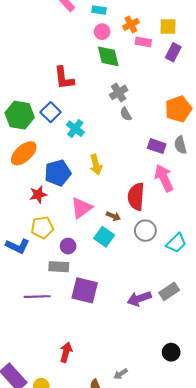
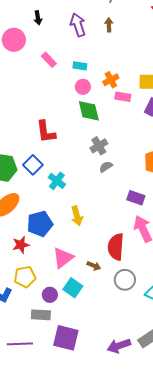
gray semicircle: (126, 114) -> (106, 167), turned 88
cyan square: (104, 237) -> (73, 288), moved

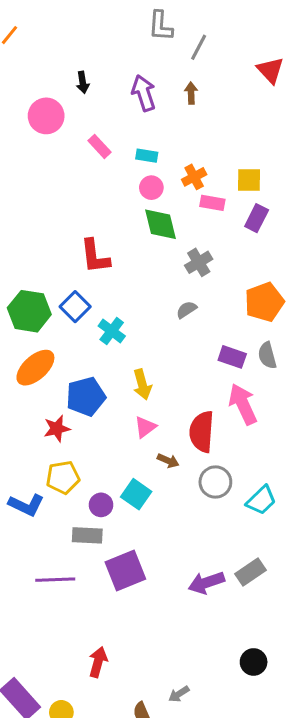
gray cross: (99, 146) -> (199, 262), moved
pink triangle: (63, 258) -> (145, 427), moved, size x0.7
purple square: (66, 338) -> (125, 570), turned -36

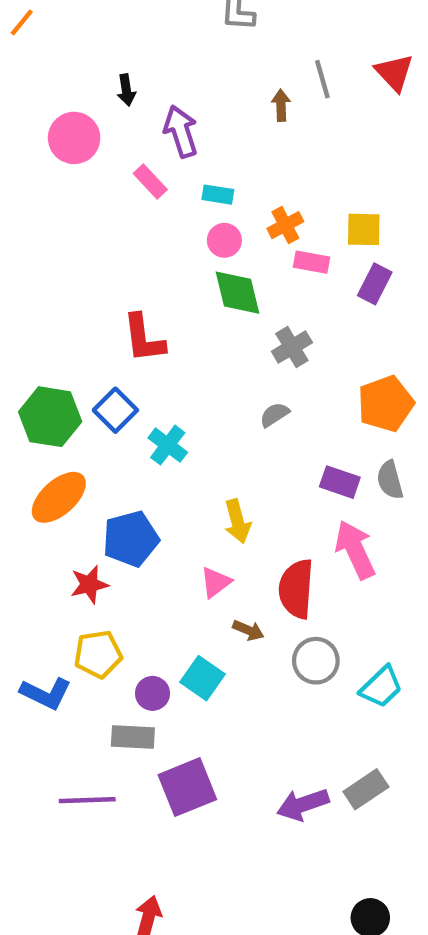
gray line: (199, 47) -> (322, 79), moved, turned -44
purple arrow: (144, 93) -> (181, 131), moved
yellow arrow: (142, 384) -> (237, 521), moved

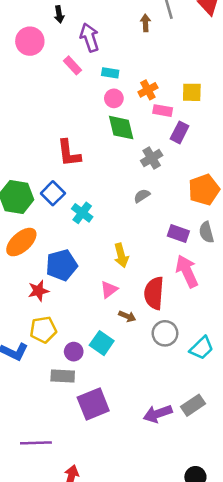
purple rectangle: (375, 284) -> (180, 132), moved
purple line: (87, 800) -> (36, 443), moved

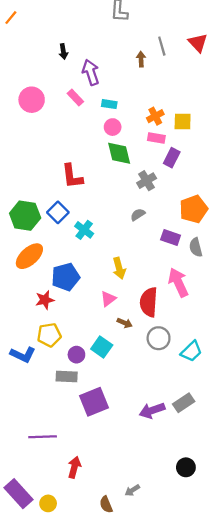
pink circle: (30, 41) -> (32, 100), moved
orange cross: (148, 90) -> (155, 116), moved
purple rectangle: (178, 234) -> (171, 238), moved

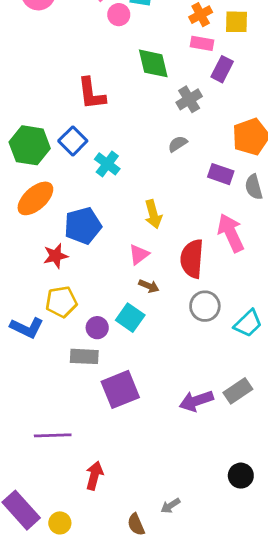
pink circle: (113, 127) -> (119, 15), moved
brown arrow: (125, 323) -> (149, 286), moved

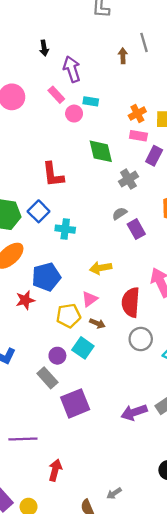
cyan cross: (107, 164) -> (65, 229), turned -30
purple rectangle: (221, 174) -> (136, 229), moved, turned 42
yellow arrow: (153, 214) -> (101, 268), turned 95
yellow pentagon: (61, 302) -> (68, 316), moved
gray rectangle: (84, 356) -> (47, 378), turned 45

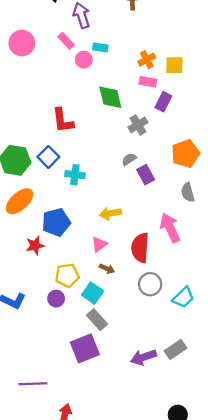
yellow pentagon: (68, 316) -> (67, 275), moved
purple circle: (57, 356) -> (56, 299), moved
gray rectangle: (47, 378) -> (97, 320), moved

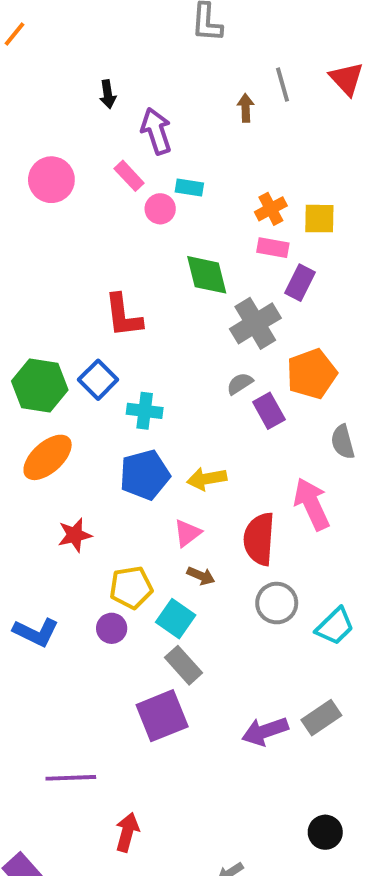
gray cross: (138, 125) -> (255, 323), size x1.4
orange pentagon: (186, 154) -> (312, 374), moved
blue pentagon: (56, 222) -> (145, 475), moved

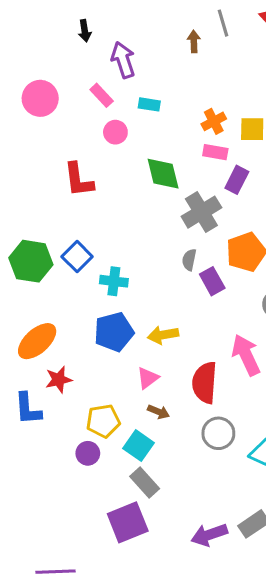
pink circle: (160, 209) -> (115, 132), moved
red L-shape: (123, 316) -> (79, 180), moved
gray semicircle: (240, 384) -> (189, 260), turned -45
orange ellipse: (48, 457) -> (37, 341), moved
blue L-shape: (36, 632) -> (28, 409), moved, turned 60

